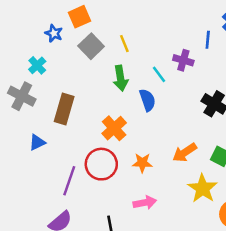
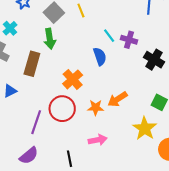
purple cross: (183, 60) -> (129, 40), moved
green arrow: (121, 78) -> (50, 39), moved
orange arrow: (185, 153) -> (117, 99), moved

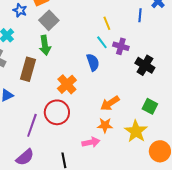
yellow line: (81, 11) -> (107, 23), moved
orange star: (96, 108) -> (105, 125), moved

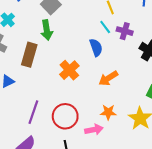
orange arrow: (110, 103) -> (108, 78), moved
red circle: (57, 112) -> (65, 116), moved

